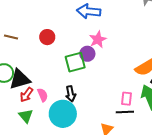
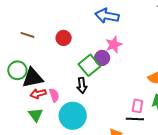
green square: (75, 62) -> (89, 65), turned -30
black arrow: (71, 94) -> (82, 85), moved
red arrow: (26, 95) -> (38, 94), turned 35

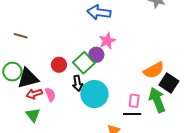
red circle: (64, 38) -> (59, 65), moved
cyan circle: (73, 116) -> (94, 94), moved

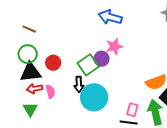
red circle: (59, 65) -> (53, 63), moved
green circle: (12, 72) -> (28, 54), moved

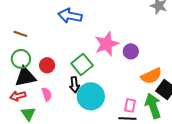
blue arrow: (110, 17) -> (70, 16), moved
pink star: (114, 46) -> (107, 44), size x1.4
purple circle: (102, 59) -> (131, 51), moved
red arrow: (35, 89) -> (18, 96), moved

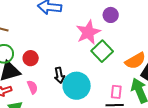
purple circle: (131, 51) -> (111, 15), moved
green square: (82, 64) -> (102, 51), moved

